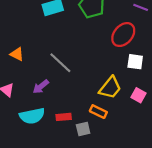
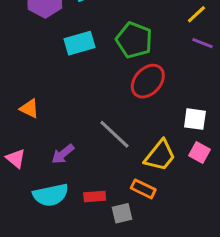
red ellipse: (123, 35) -> (148, 81), moved
gray line: (60, 63) -> (114, 134), moved
pink square: (138, 95) -> (199, 152), moved

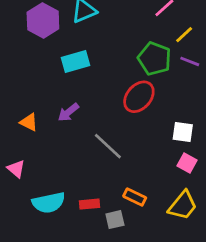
green pentagon: (134, 40) -> (154, 59), moved
purple arrow: (63, 154) -> (68, 112), moved
yellow trapezoid: (160, 156) -> (183, 205), moved

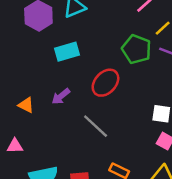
red ellipse: (139, 97) -> (105, 83), moved
pink triangle: (16, 169) -> (15, 146), turned -42

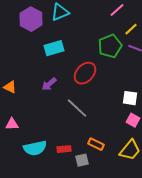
green pentagon: (136, 49) -> (110, 46), turned 30
orange triangle: (26, 105) -> (10, 87), moved

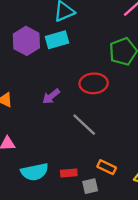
purple hexagon: (31, 19) -> (26, 41), moved
cyan rectangle: (54, 48) -> (57, 40), moved
red ellipse: (85, 73) -> (94, 83), turned 45

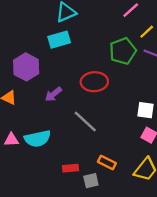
purple hexagon: (26, 41) -> (26, 67), moved
cyan semicircle: (35, 172) -> (37, 139), moved

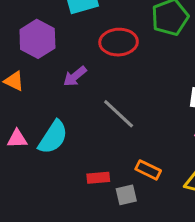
red ellipse: (94, 82) -> (119, 42), moved
cyan semicircle: (37, 139) -> (53, 137), turned -45

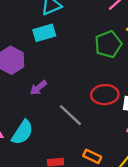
red ellipse: (119, 42) -> (105, 95), moved

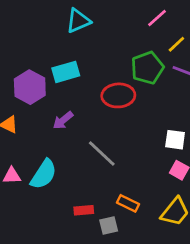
cyan rectangle: (44, 33) -> (66, 72), moved
red ellipse: (105, 95) -> (118, 95), moved

